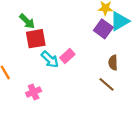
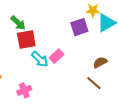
purple square: (103, 29) -> (79, 27), moved, turned 36
brown semicircle: (113, 63) -> (100, 62), turned 64

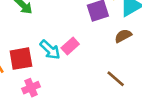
red square: (26, 39) -> (21, 59), moved
brown semicircle: (100, 62) -> (123, 36), moved

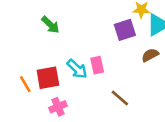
pink rectangle: (70, 46) -> (97, 65), turned -60
brown line: (116, 79) -> (120, 98), moved

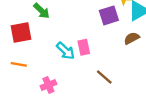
red square: (48, 78) -> (21, 33), moved
orange line: (25, 84) -> (19, 64), turned -49

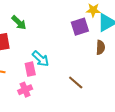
brown semicircle: (132, 38) -> (100, 47), turned 120
pink rectangle: (84, 47) -> (30, 69), moved

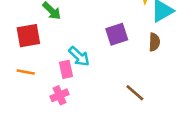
purple square: (80, 27) -> (117, 34), moved
brown line: (76, 82) -> (135, 93), moved

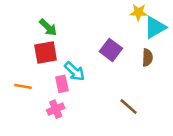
purple square: (117, 34) -> (111, 50), turned -35
red square: (28, 36) -> (46, 52), moved

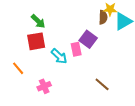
brown semicircle: (147, 58) -> (103, 17), moved
pink rectangle: (62, 84) -> (76, 49), moved
orange line: (23, 86) -> (18, 68), turned 40

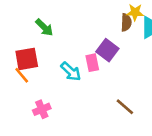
red square: (36, 41) -> (27, 59), moved
orange line: (18, 68) -> (22, 75), moved
pink cross: (44, 86) -> (42, 109), moved

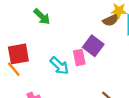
brown semicircle: (126, 22) -> (111, 20), turned 63
green arrow: (44, 27) -> (42, 17), moved

